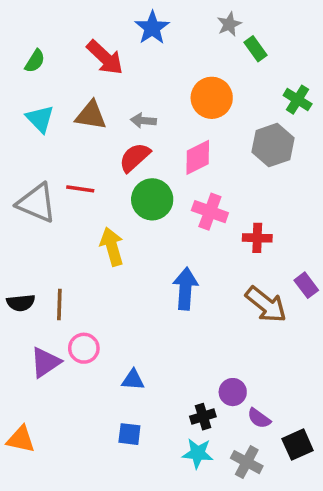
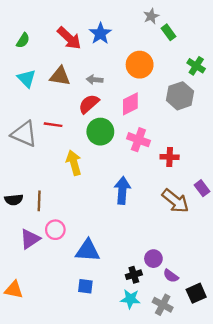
blue star: (152, 28) -> (100, 33), moved
blue triangle: (133, 380) -> (88, 250), size x1.6

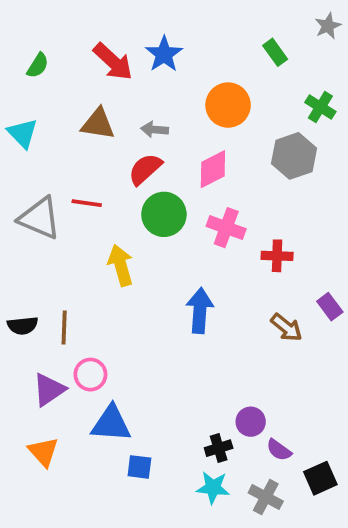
gray star: (151, 16) -> (328, 26), moved
cyan triangle: (26, 78) -> (23, 133), moved
brown arrow: (175, 201) -> (286, 327), size x0.7
blue triangle: (88, 250) -> (111, 424), moved
orange triangle: (14, 290) -> (43, 452), moved, turned 36

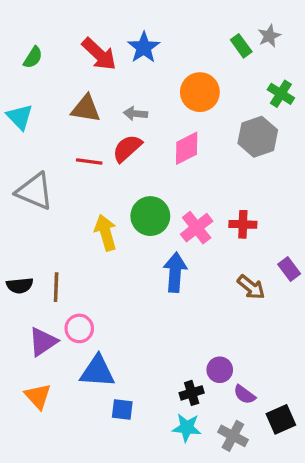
gray star: (328, 26) -> (269, 36), moved
red line: (87, 203) -> (89, 162), moved
green circle: (164, 214) -> (150, 216), moved
pink cross: (226, 228) -> (197, 228), moved, turned 32

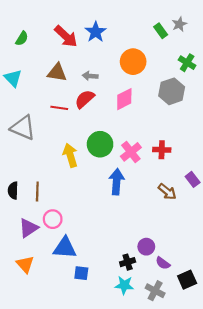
black semicircle: (20, 285) -> (13, 190), turned 98

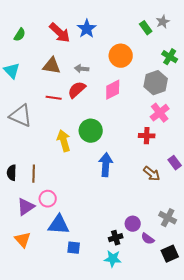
pink cross: (131, 152) -> (160, 113), moved
gray cross: (155, 291) -> (168, 218), moved

